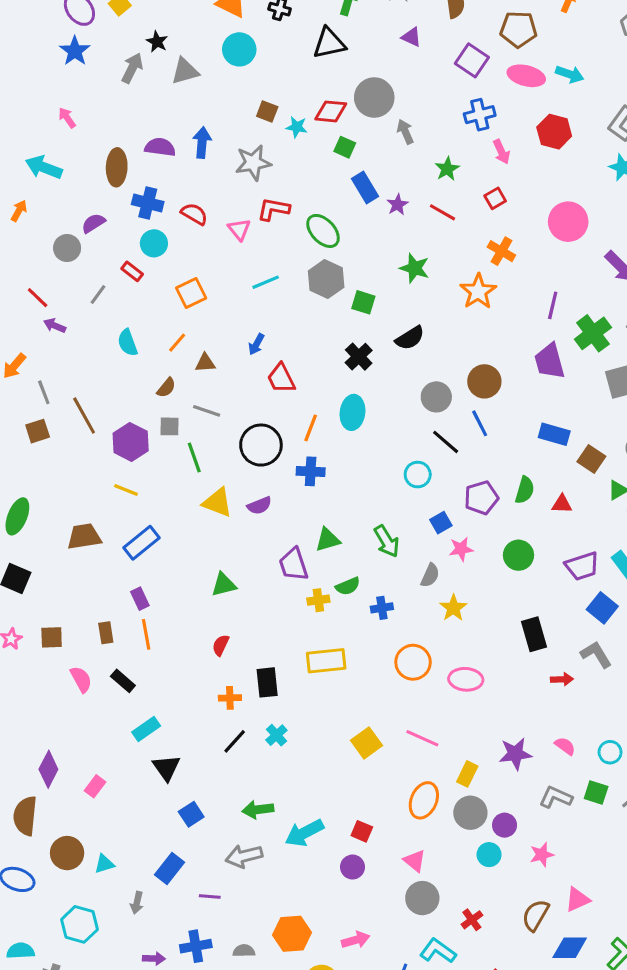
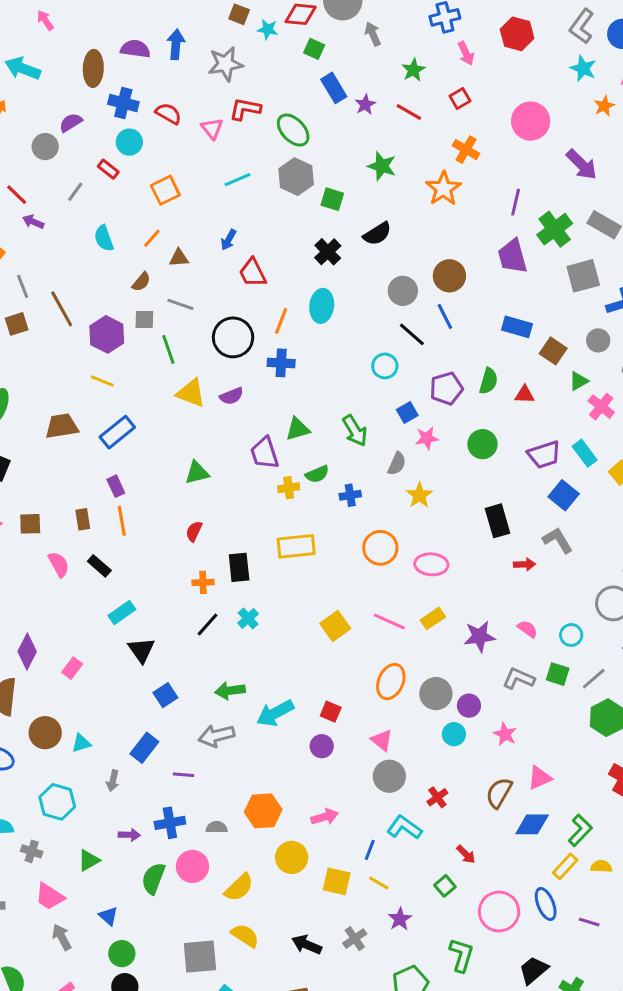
yellow rectangle: (467, 774) -> (433, 618), moved, turned 30
pink star: (542, 855) -> (505, 734), turned -30

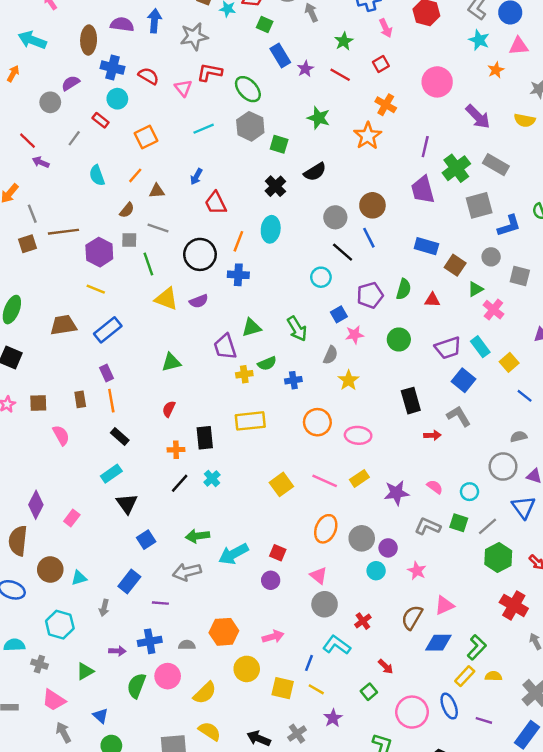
brown line: (62, 309) -> (63, 232), turned -68
black rectangle: (99, 566) -> (120, 437), moved

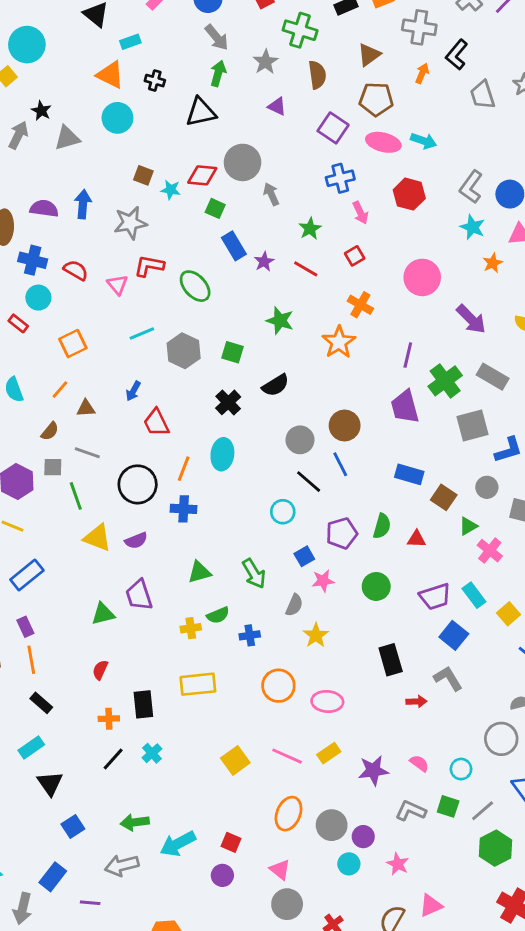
gray hexagon: (250, 126) -> (184, 351), moved
purple trapezoid: (225, 347) -> (139, 595), moved
gray arrow: (104, 608) -> (23, 908), size x1.5

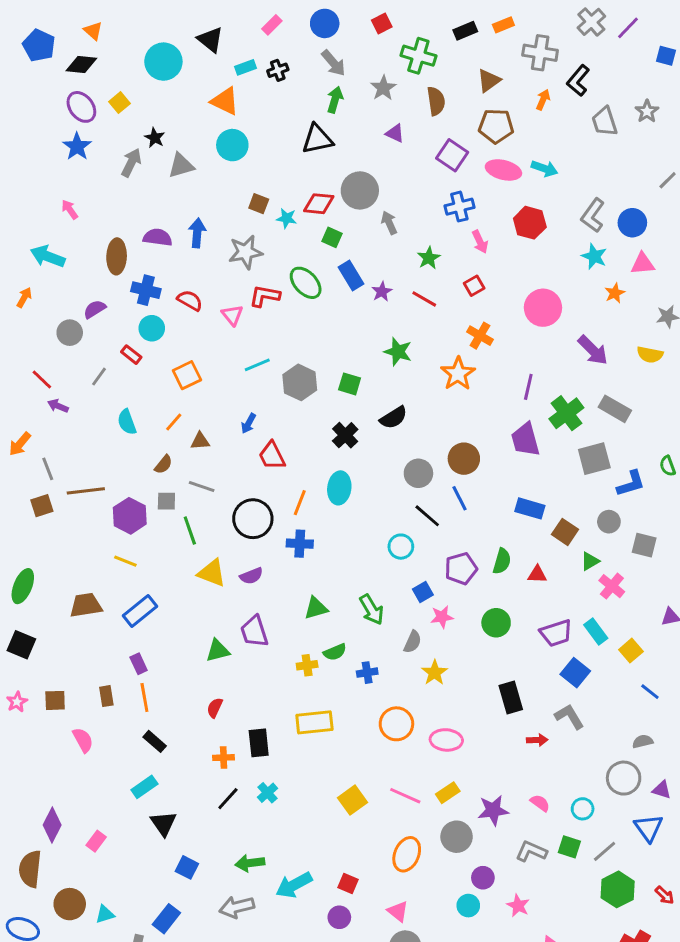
cyan circle: (27, 45) -> (163, 62), moved
black cross: (155, 81) -> (278, 70), moved, turned -36
green ellipse: (195, 286) -> (306, 283), moved
gray circle: (332, 825) -> (457, 837), moved
blue square: (73, 827) -> (187, 867), turned -30

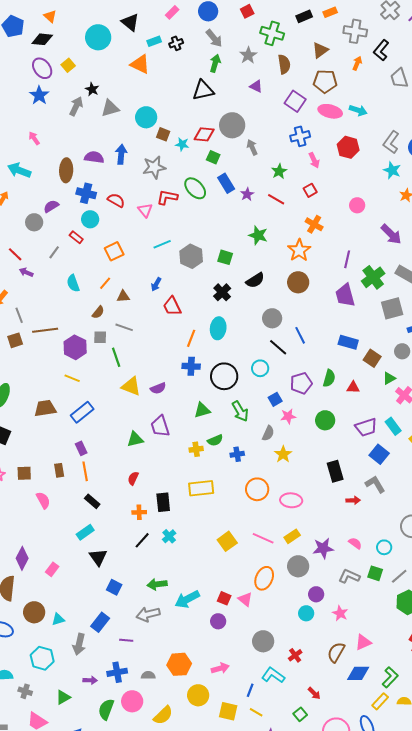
cyan circle: (232, 145) -> (146, 117), moved
pink circle: (543, 308) -> (357, 205), size x0.6
brown circle: (464, 459) -> (298, 282), moved
black circle: (253, 519) -> (224, 376), moved
pink triangle: (398, 911) -> (245, 599), moved

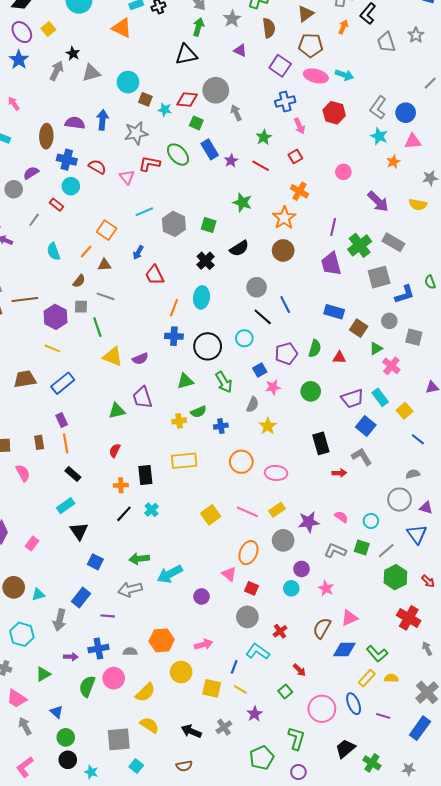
orange square: (114, 251) -> (107, 230), moved, turned -30
red square: (224, 598) -> (251, 588), moved
green L-shape: (390, 677) -> (377, 654), turned 95

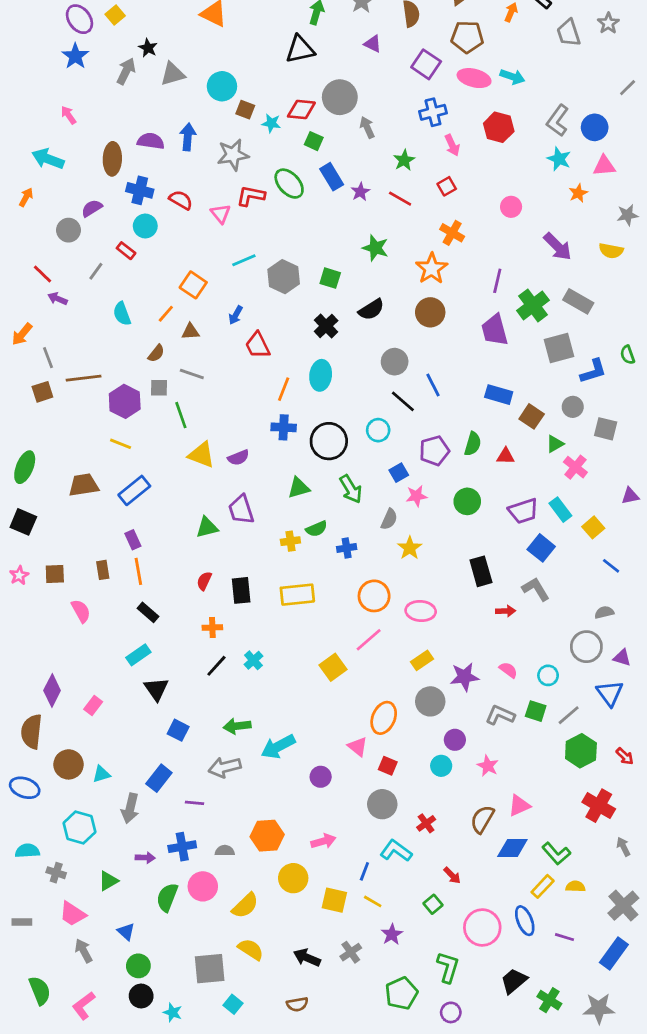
black rectangle: (145, 475) -> (241, 590), moved
pink line: (247, 512) -> (369, 640), moved, turned -65
gray star: (409, 769) -> (599, 1008), size x1.6

